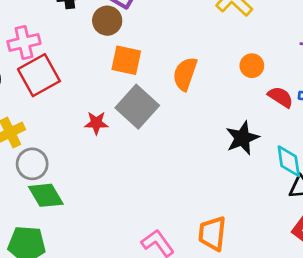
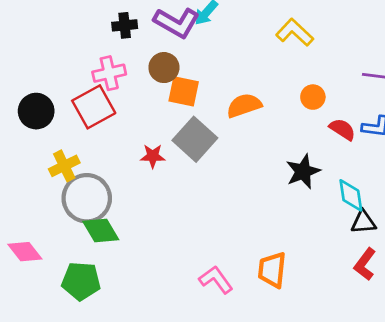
brown circle: (107, 21) -> (164, 68), moved
pink cross: (24, 42) -> (109, 73), moved
orange semicircle: (185, 74) -> (244, 105), turned 52
gray circle: (32, 164) -> (87, 198), size x1.5

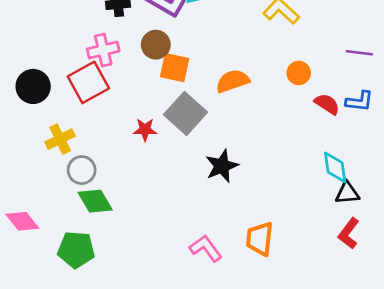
black star: (303, 171) -> (222, 166), moved
gray circle: (87, 198) -> (82, 170), size x0.6

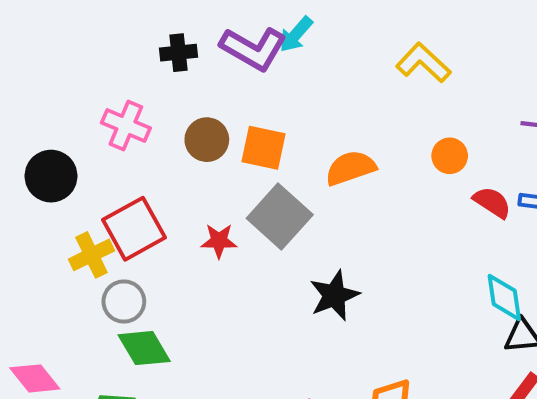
brown circle: (156, 45) -> (207, 140), moved
pink cross: (103, 50) -> (126, 125), moved, turned 36
red square: (88, 82) -> (134, 229), moved

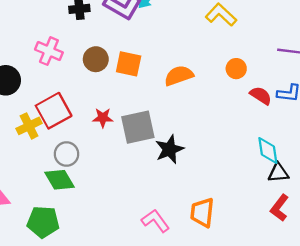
gray square: (280, 217) -> (138, 127), moved, turned 36
gray circle: (124, 302) -> (66, 154), moved

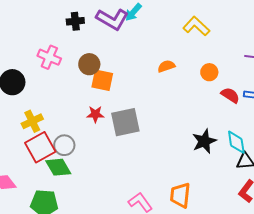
orange square: (129, 64) -> (102, 80), moved
orange semicircle: (179, 76) -> (166, 66), moved, size x0.7
red square: (54, 111) -> (40, 147), moved
black star: (169, 149) -> (204, 141), moved

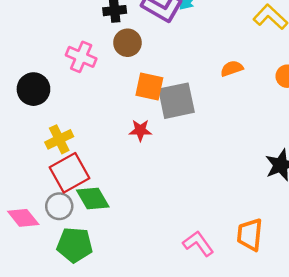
brown circle: (89, 64) -> (127, 43), moved
gray square: (125, 122) -> (176, 101), moved
gray circle: (64, 145) -> (59, 206), moved

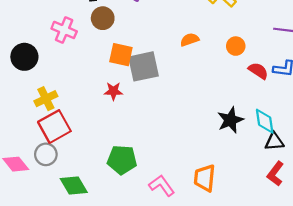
green diamond: (93, 199) -> (74, 186), moved
green pentagon: (75, 245) -> (122, 160), moved

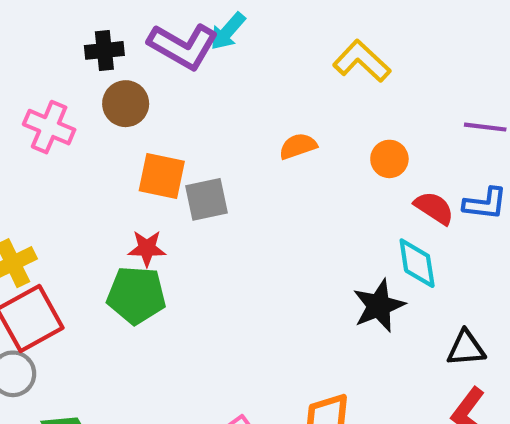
gray square: (143, 66) -> (206, 199), size x0.7
cyan diamond: (265, 121) -> (417, 263), moved
green pentagon: (122, 160) -> (136, 295), moved

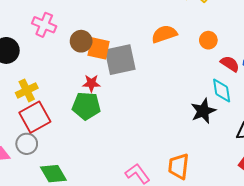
brown circle: (126, 104) -> (81, 41), moved
orange semicircle: (298, 146) -> (164, 34), size x1.4
gray square: (206, 199) -> (120, 60), size x1.5

